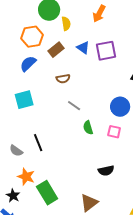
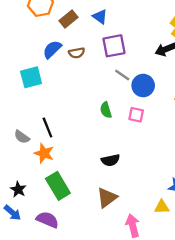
purple square: (106, 51) -> (114, 46), moved
blue semicircle: (28, 64) -> (52, 49), moved
gray line: (74, 106) -> (122, 75), moved
black semicircle: (106, 171) -> (110, 160), moved
orange star: (26, 177) -> (44, 153), moved

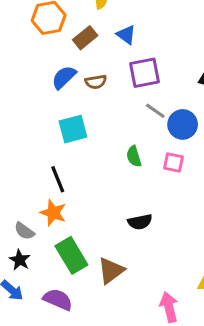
cyan square: (31, 77) -> (73, 129), moved
gray semicircle: (22, 137) -> (24, 231), moved
brown triangle: (107, 198) -> (111, 271), moved

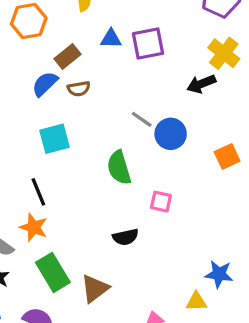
blue triangle: (126, 35) -> (111, 39), turned -35
brown rectangle: (85, 38) -> (67, 56), moved
purple square: (145, 73) -> (148, 44), moved
green semicircle: (134, 156) -> (119, 168), size x1.5
pink square: (173, 162) -> (161, 202), moved

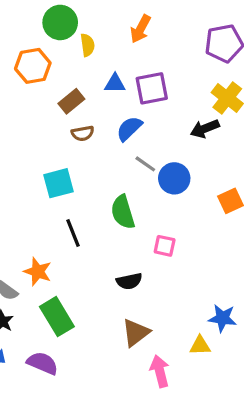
blue semicircle: (45, 84) -> (129, 129), moved
black line: (38, 192) -> (73, 233), moved
brown triangle: (95, 289) -> (136, 333), moved

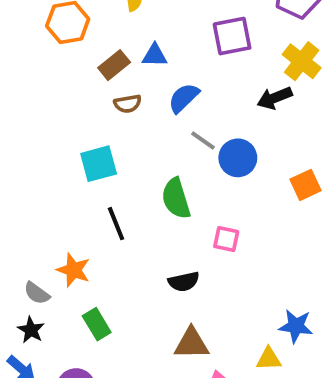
blue triangle: (115, 84) -> (155, 55), moved
purple square: (152, 88) -> (232, 36), moved
green rectangle: (57, 317) -> (97, 324), size x0.7
brown triangle: (136, 333) -> (191, 343), turned 36

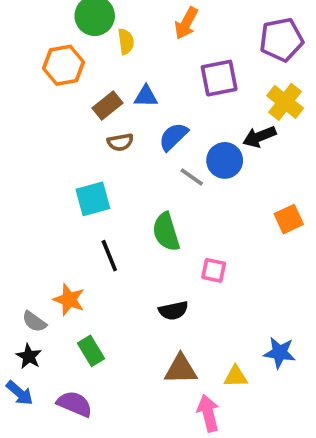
blue circle: (238, 158) -> (225, 160), moved
yellow triangle: (269, 359) -> (236, 376), moved

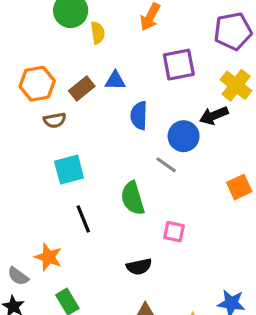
orange hexagon: (64, 65) -> (37, 84), moved
blue semicircle: (173, 137) -> (139, 116), turned -44
brown semicircle: (120, 142) -> (55, 120), moved
gray line: (192, 177) -> (166, 165), moved

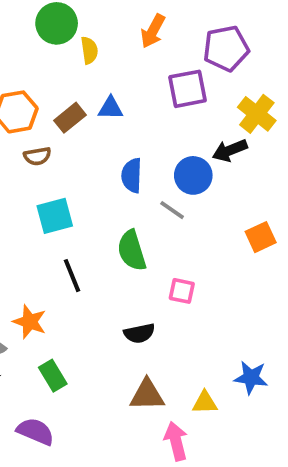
purple pentagon: (233, 31) -> (226, 48), moved
blue semicircle: (139, 116) -> (132, 175), moved

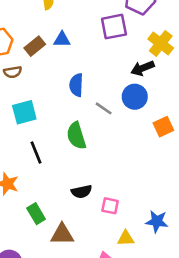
blue circle: (193, 175) -> (135, 97), moved
pink square: (182, 291) -> (110, 206), moved
green rectangle: (53, 376) -> (36, 214), moved
brown triangle: (147, 395) -> (62, 234), moved

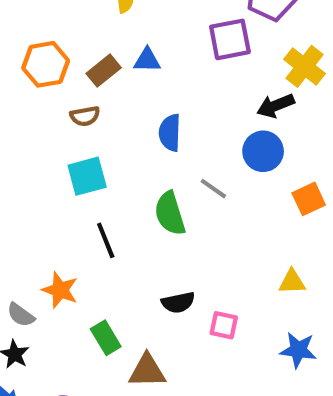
brown semicircle: (13, 72) -> (85, 116), moved
gray line: (104, 108) -> (213, 189), moved
yellow triangle: (126, 238) -> (292, 282), moved

